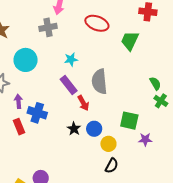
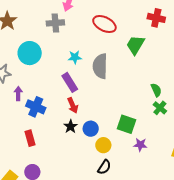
gray semicircle: (99, 82) -> (100, 66), moved
red arrow: (83, 103) -> (73, 105), moved
red rectangle: (19, 127) -> (30, 138), moved

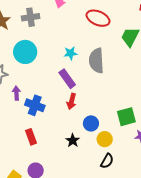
gray cross: (55, 23) -> (31, 17), moved
red arrow: (73, 105) -> (72, 101), turned 42
green square: (127, 124) -> (126, 117), turned -30
black star: (71, 126) -> (73, 140), moved

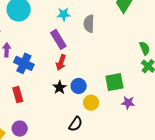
gray semicircle: (96, 61) -> (89, 24), size x0.7
black star: (73, 140) -> (60, 87), moved
black semicircle: (107, 161) -> (76, 124), moved

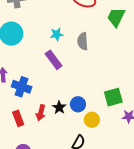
red arrow: (61, 62) -> (41, 113), moved

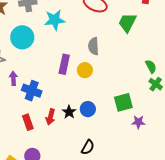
cyan star: (57, 34) -> (55, 20), moved, size x1.5
purple rectangle: (54, 60) -> (64, 64), turned 48
yellow circle: (92, 120) -> (85, 70), moved

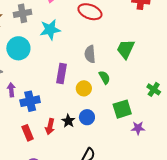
green trapezoid: (127, 23) -> (126, 49), moved
green semicircle: (151, 66) -> (104, 77), moved
yellow circle: (85, 70) -> (84, 88), moved
blue cross: (32, 91) -> (30, 101), turned -30

